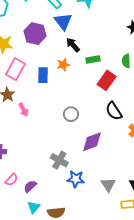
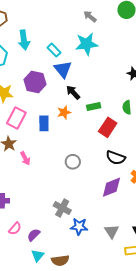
black semicircle: (114, 111) -> (116, 158), turned -36
purple diamond: (92, 142) -> (111, 187), moved

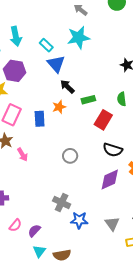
purple hexagon: (35, 82) -> (15, 71), moved

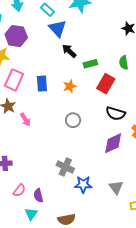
orange star: (59, 107) -> (70, 86), moved
purple semicircle: (34, 231) -> (38, 196), turned -56
cyan triangle: (39, 251) -> (31, 214), moved

